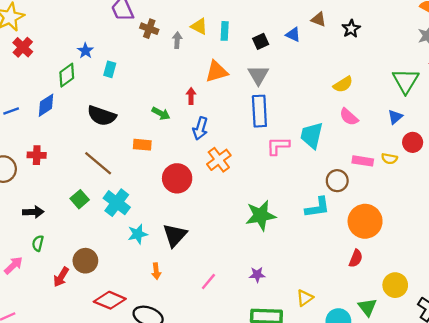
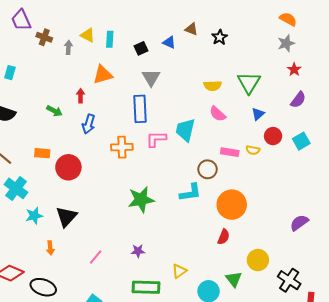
gray triangle: (258, 75) -> (151, 78), moved
green triangle: (406, 81) -> (249, 83), moved
yellow semicircle: (343, 84) -> (213, 86), turned 30
orange rectangle: (142, 145) -> (42, 153), moved
orange cross: (219, 160) -> (122, 147), moved, turned 35

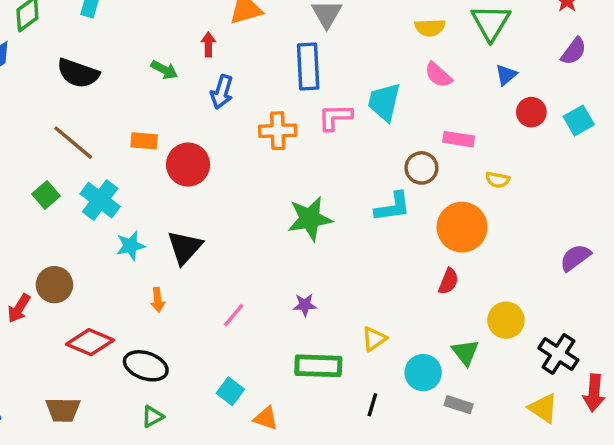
yellow semicircle: (253, 150) -> (498, 180), moved

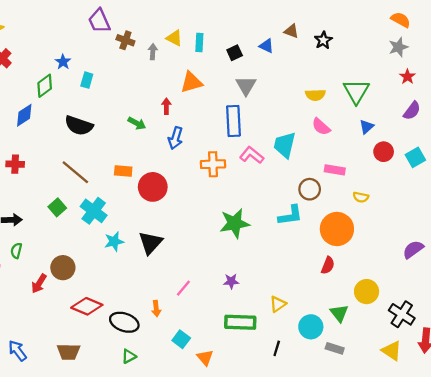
pink L-shape: (335, 117) -> (252, 155), turned 40
orange arrow: (158, 300) -> (156, 309), moved
orange triangle: (266, 418) -> (205, 357), turned 30

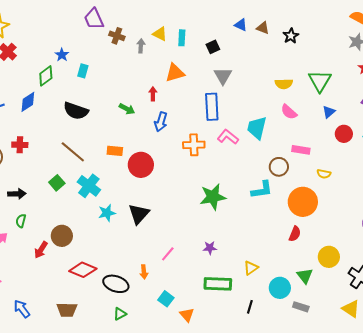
blue triangle: (266, 46) -> (241, 25), moved

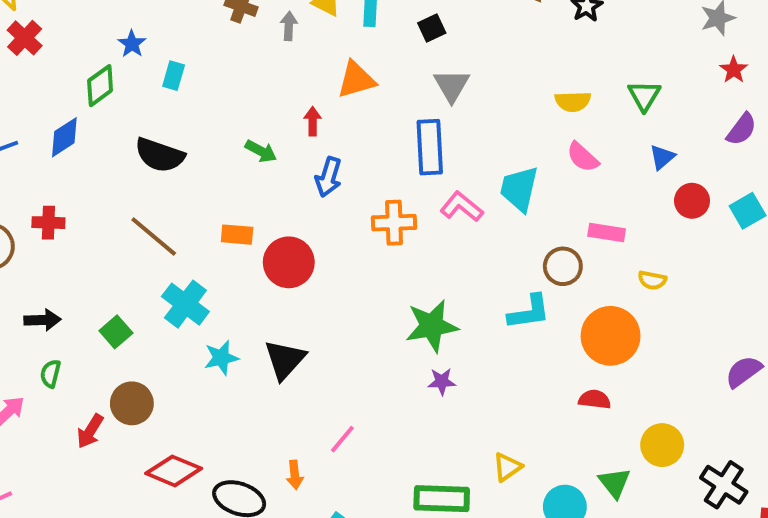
green triangle: (320, 81) -> (644, 95), size x0.7
green square: (57, 183) -> (116, 332), moved
red semicircle: (295, 234) -> (595, 399), turned -105
purple star: (210, 248) -> (442, 382), moved

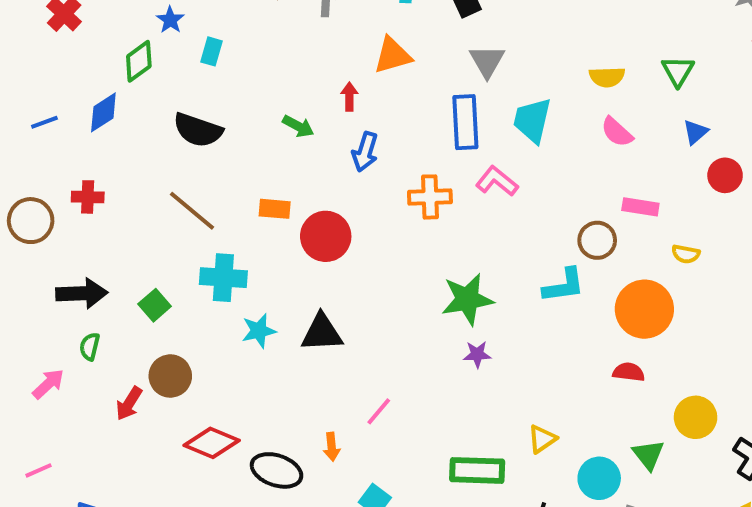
cyan trapezoid: (519, 189) -> (532, 120), moved
cyan cross: (185, 304) -> (223, 278), turned -33
black arrow: (42, 320) -> (82, 293), size x1.4
black triangle: (285, 360) -> (322, 333), turned 45

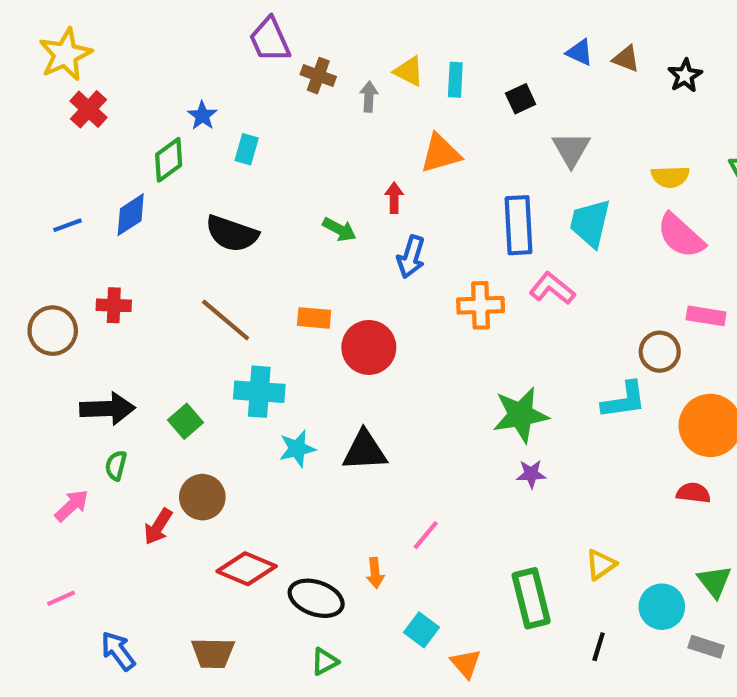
gray triangle: (487, 61) -> (571, 149), moved
pink semicircle: (617, 132) -> (681, 236), size x1.4
green rectangle: (477, 470) -> (531, 598), turned 74

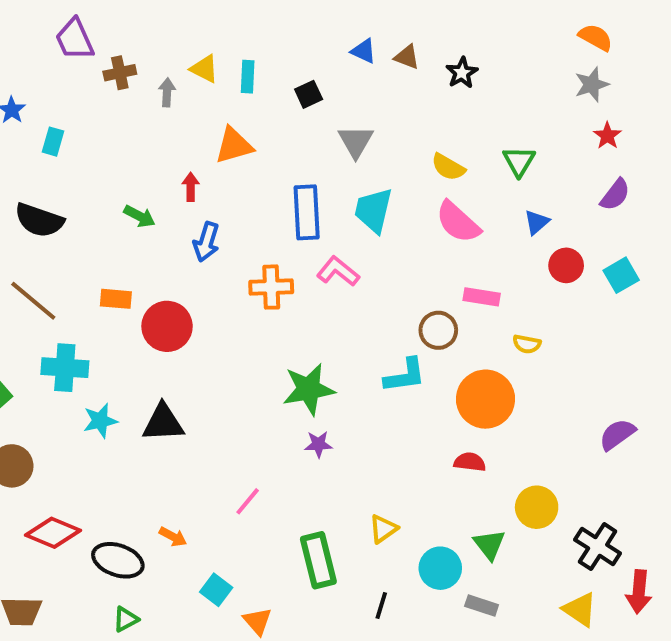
brown cross: (318, 76) -> (120, 73), turned -32
yellow semicircle: (670, 177) -> (448, 167), turned 32
pink line: (426, 535) -> (248, 501), moved
orange arrow: (375, 573) -> (173, 537), turned -56

